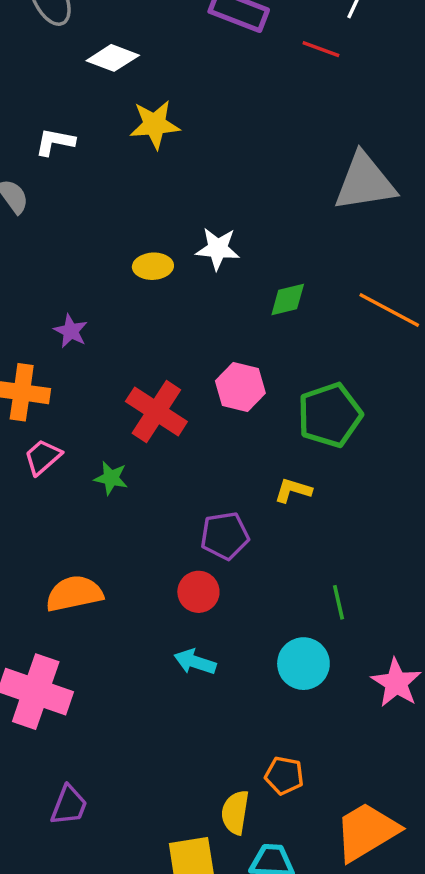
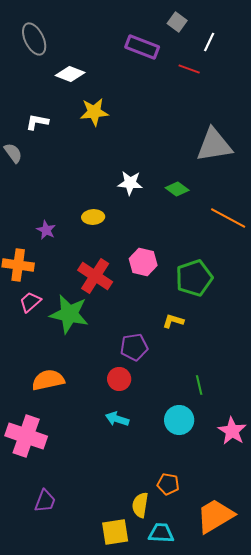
yellow ellipse: (153, 266) -> (93, 217), moved
green diamond: (288, 299) -> (177, 189), moved, turned 50
green star: (111, 478) -> (69, 314), size x2.0

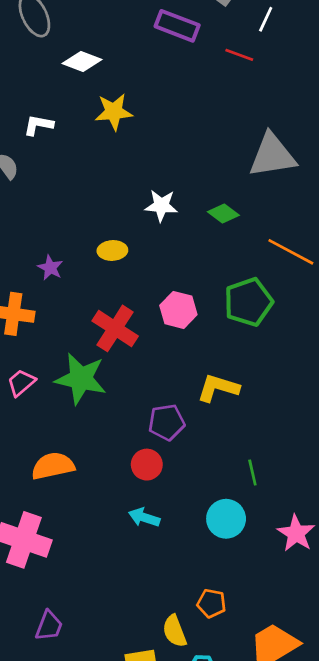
green pentagon: (194, 278) -> (249, 302), moved
pink trapezoid: (30, 302) -> (21, 383), moved
yellow L-shape: (173, 321) -> (218, 388), size x1.5
yellow semicircle: (140, 505) -> (175, 631), turned -30

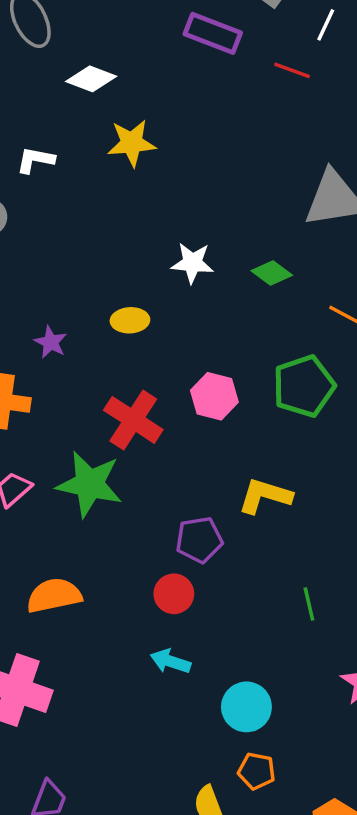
cyan circle: (226, 519) -> (246, 707), moved

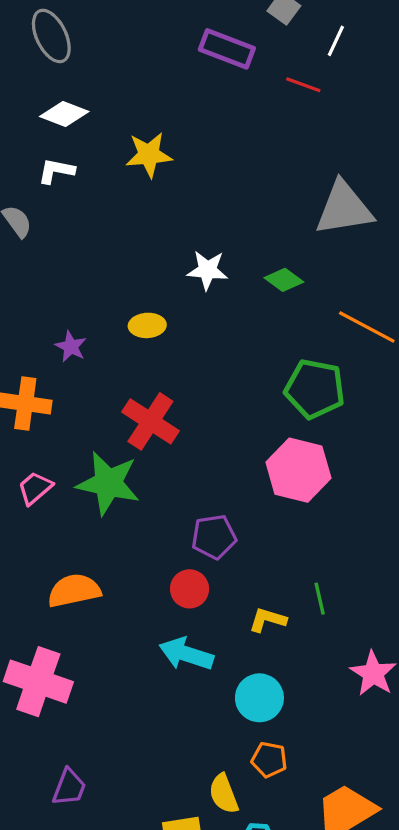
white diamond: (91, 79) -> (64, 114), moved
green pentagon: (304, 386) -> (315, 389), turned 30
pink hexagon: (214, 396) -> (298, 470), moved, size x1.4
yellow L-shape: (265, 496) -> (268, 620), moved, size x0.7
cyan arrow: (170, 661) -> (186, 654), size x1.4

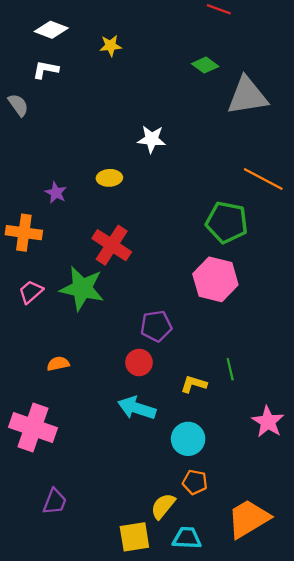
yellow star: (149, 155) -> (111, 46), moved, size x0.7
green diamond: (284, 280) -> (205, 65), moved
orange semicircle: (74, 590) -> (58, 364), size x0.6
yellow semicircle: (224, 794) -> (163, 506), turned 60

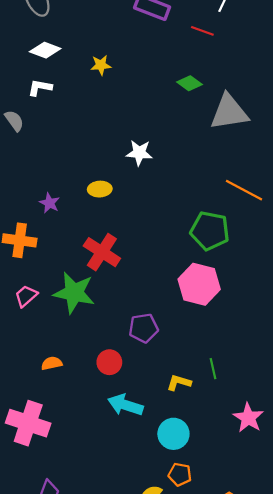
red circle: (139, 362) -> (109, 362), moved

